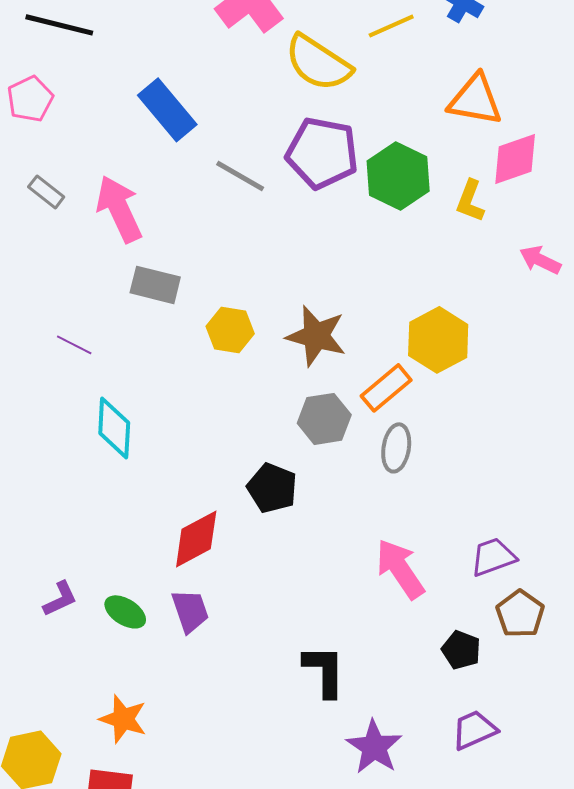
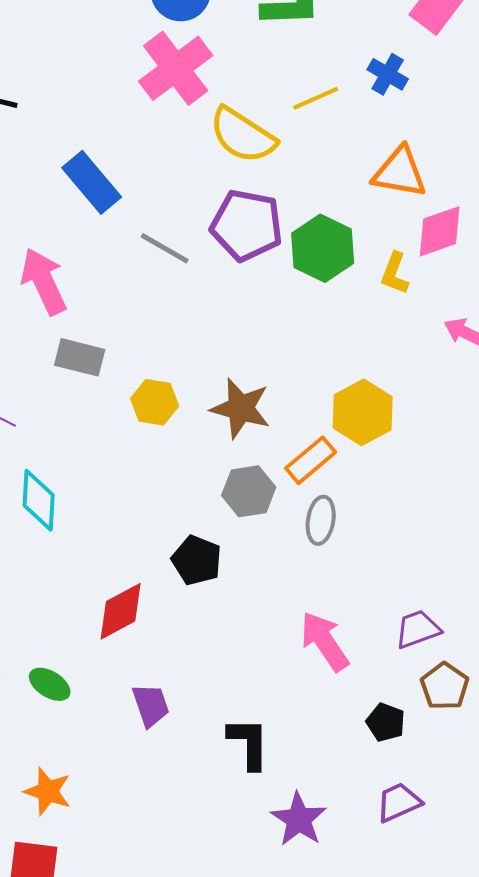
purple trapezoid: (190, 611) -> (151, 705), moved

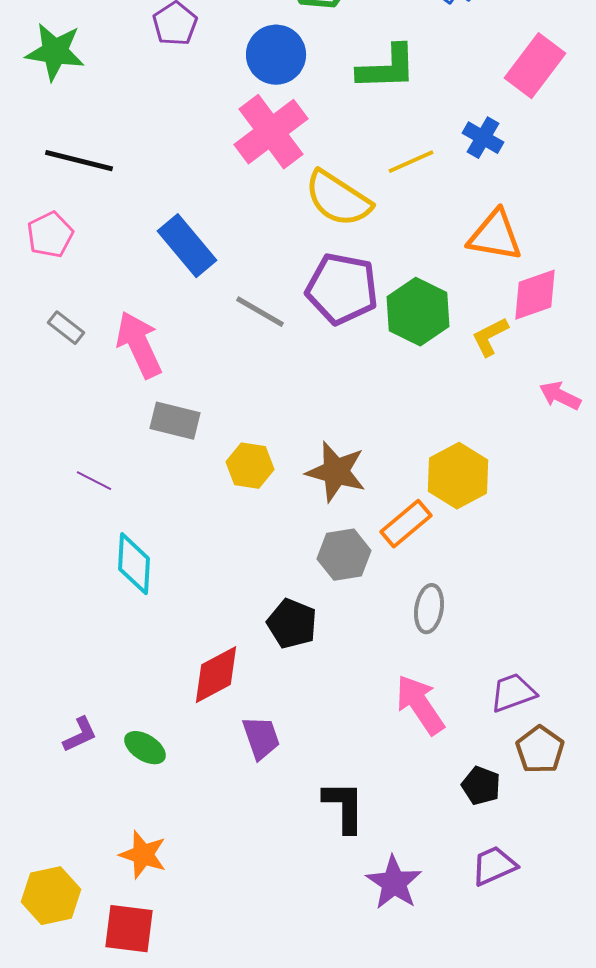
yellow L-shape: (395, 273) -> (490, 337), turned 42
gray ellipse: (321, 520) -> (429, 609), moved
purple trapezoid: (151, 705) -> (261, 738), moved

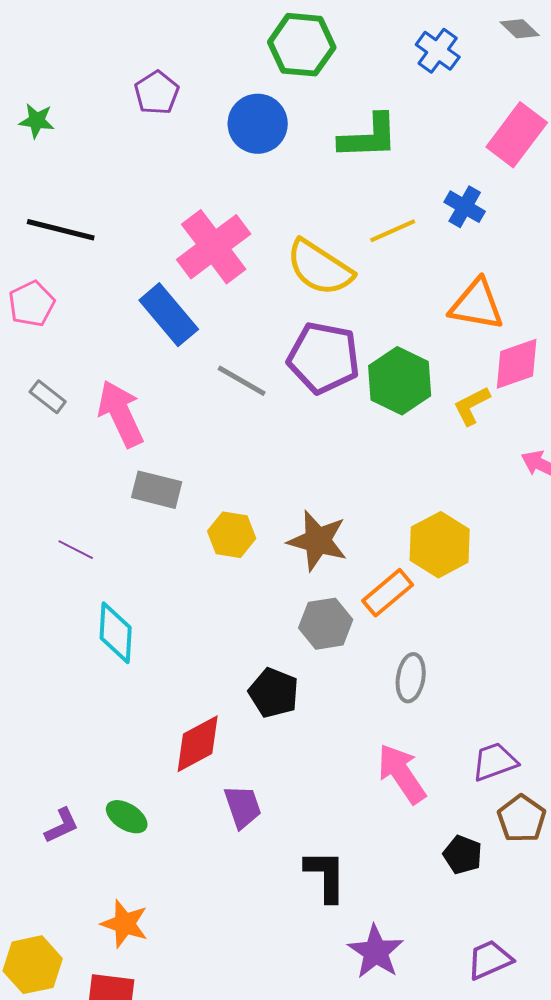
green star: (55, 52) -> (37, 121), size x0.6
pink cross: (271, 132) -> (214, 247), moved
purple L-shape: (80, 735) -> (62, 826), moved
purple trapezoid: (494, 866) -> (490, 960), moved

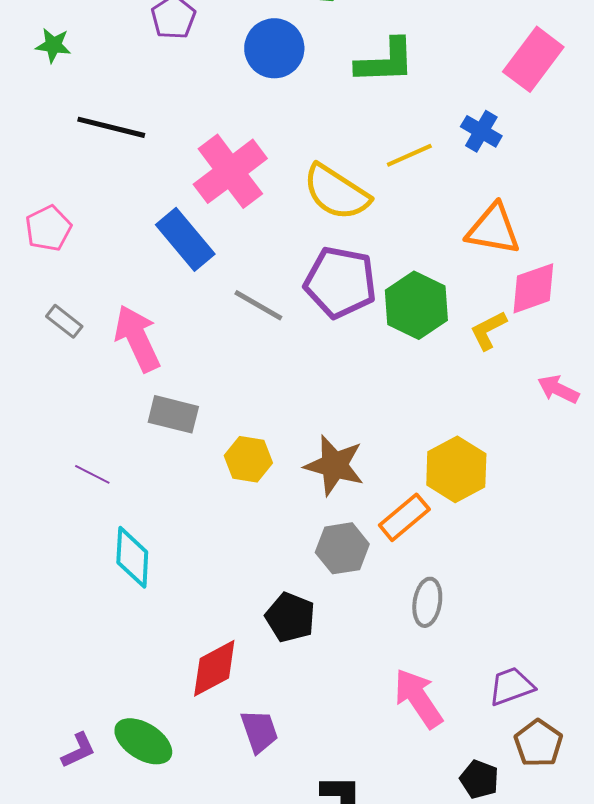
black line: (61, 230) -> (111, 127), moved
green ellipse: (127, 817) -> (143, 741), size x1.4

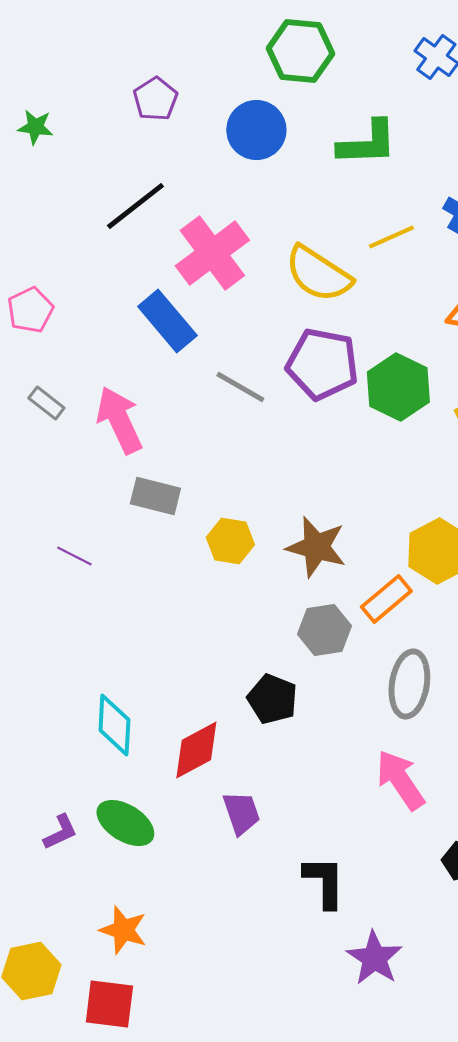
black line: (111, 127) -> (135, 206), moved, turned -52
cyan diamond: (132, 557) -> (114, 725), moved
gray ellipse: (427, 602) -> (409, 684), size x1.4

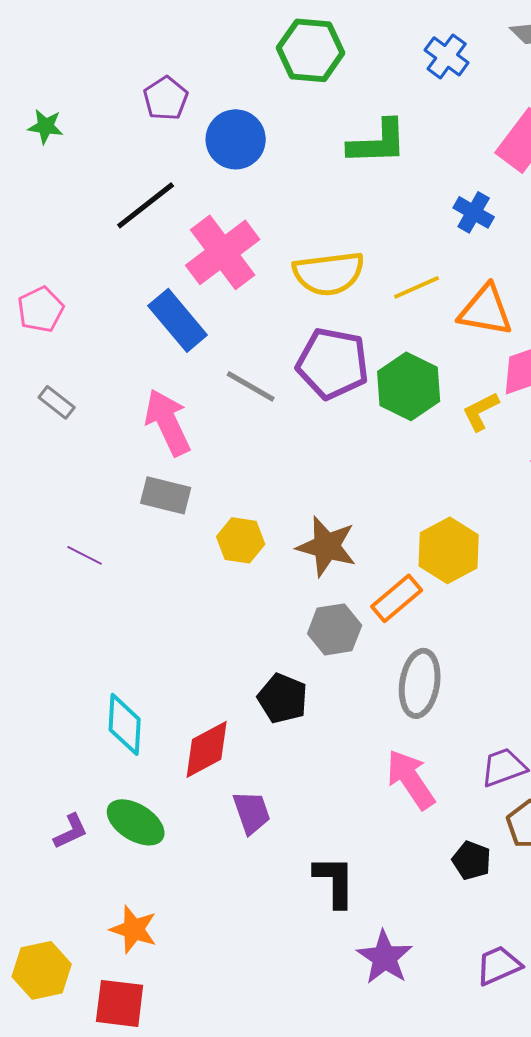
blue circle: (256, 130) -> (236, 139), moved
yellow line: (391, 237) -> (417, 287), moved
yellow semicircle: (318, 274) -> (329, 273), turned -40
pink arrow: (119, 420) -> (168, 422), moved

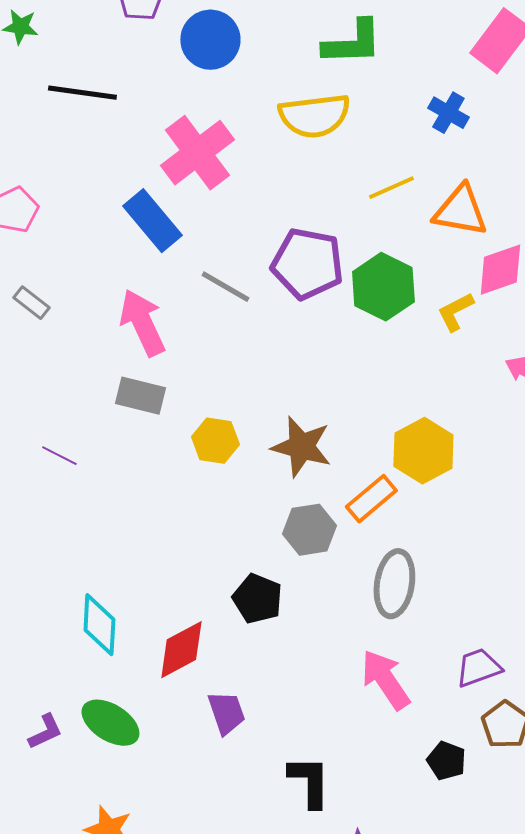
black line: (146, 205) -> (82, 93), moved, turned 46
yellow semicircle: (329, 273) -> (314, 116), moved

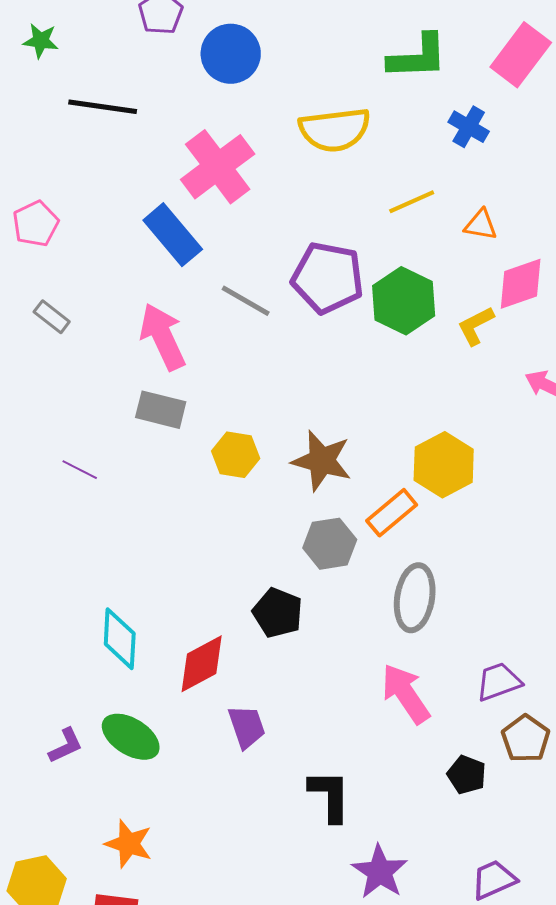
green L-shape: (352, 43) -> (418, 57), moved
orange triangle: (460, 211) -> (481, 225), size x0.6

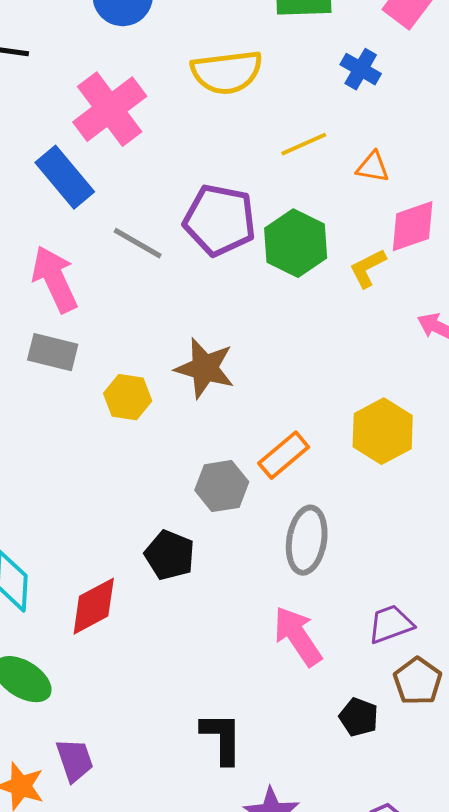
brown star: (322, 461) -> (205, 368), moved
yellow hexagon: (444, 465) -> (383, 431), moved
purple trapezoid: (247, 727) -> (75, 760), moved

